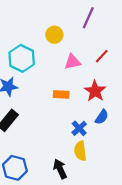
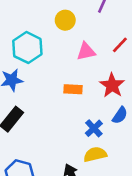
yellow semicircle: (80, 151) -> (95, 154), turned 84

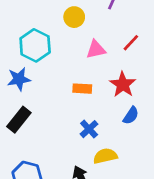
blue cross: (94, 128) -> (89, 129), moved

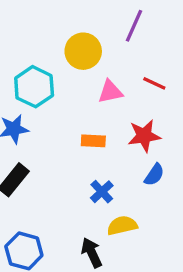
yellow circle: (74, 17) -> (83, 51), size x1.4
red line: (131, 43) -> (154, 83), turned 72
red star: (123, 84) -> (144, 136), turned 30

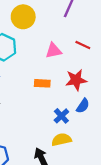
yellow circle: (83, 51) -> (23, 17), moved
blue cross: (102, 192) -> (61, 116), moved

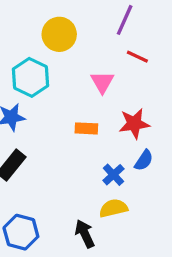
red line: (83, 45) -> (137, 57), moved
pink triangle: (54, 51) -> (102, 82), turned -48

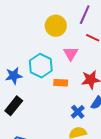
yellow circle: (59, 34) -> (56, 26), moved
cyan hexagon: (30, 77) -> (41, 66), moved

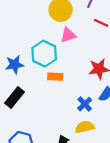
pink triangle: (71, 54) -> (68, 35), moved, turned 42
orange rectangle: (61, 83) -> (55, 77), moved

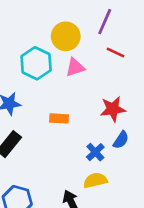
cyan hexagon: (44, 54) -> (36, 63), moved

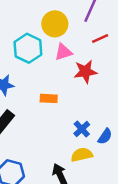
red line: (116, 52) -> (100, 39), turned -49
red star: (113, 109) -> (85, 72), moved
blue semicircle: (121, 140) -> (105, 136), moved

